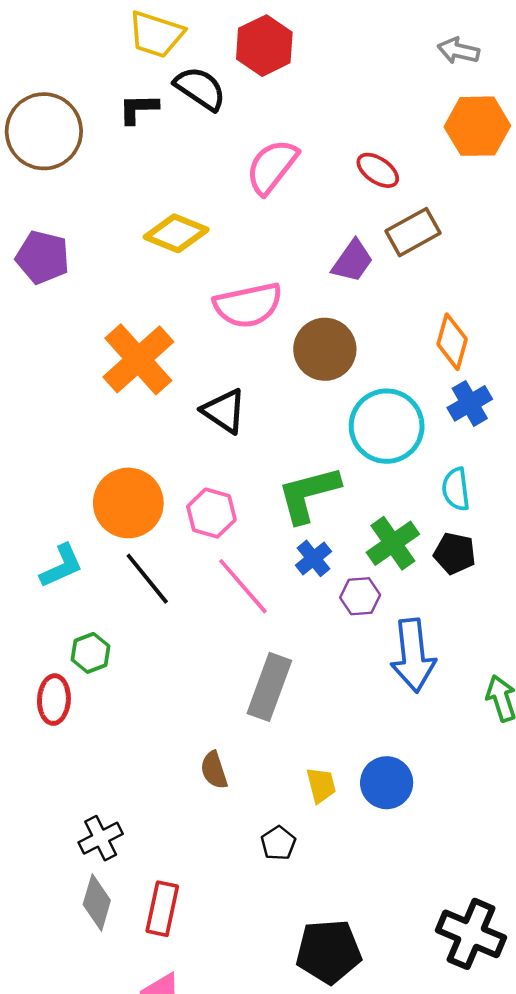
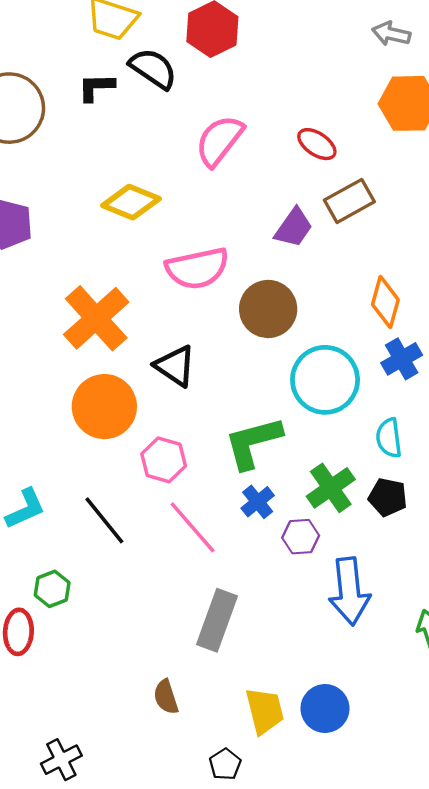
orange circle: (128, 503) -> (104, 407), moved
yellow trapezoid: (321, 785) -> (265, 711), size x1.4

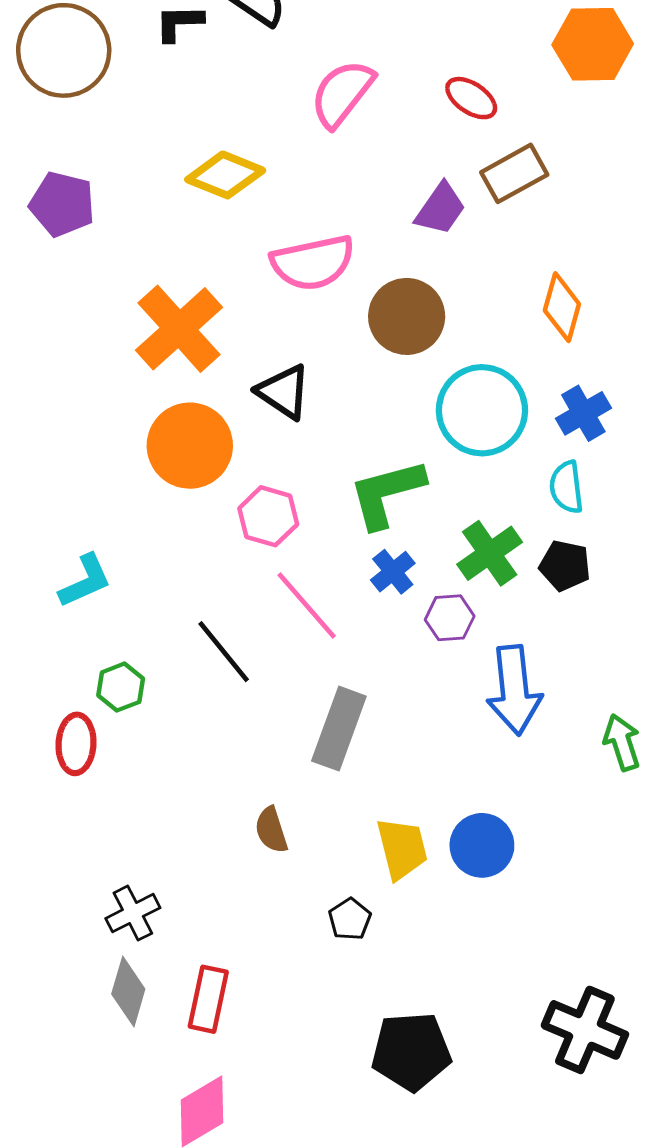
blue cross: (402, 359) -> (583, 413), moved
black line: (104, 520) -> (224, 652), moved

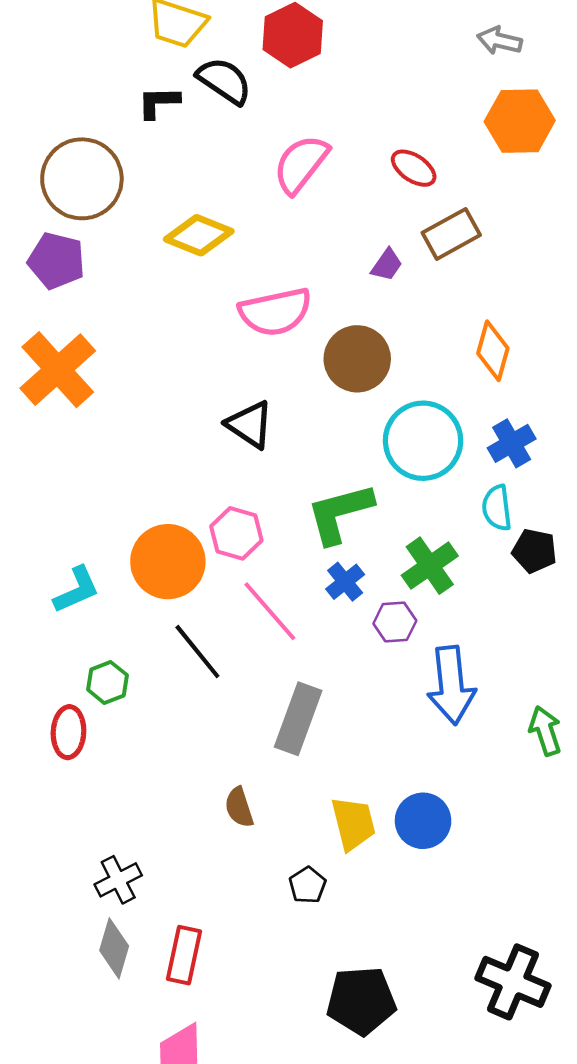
brown circle: (64, 50) -> (82, 179), moved
purple trapezoid: (440, 209) -> (387, 265), size x0.7
orange cross: (179, 329) -> (58, 370), moved
orange circle: (190, 446) -> (168, 562), moved
black pentagon: (565, 566) -> (534, 551), moved

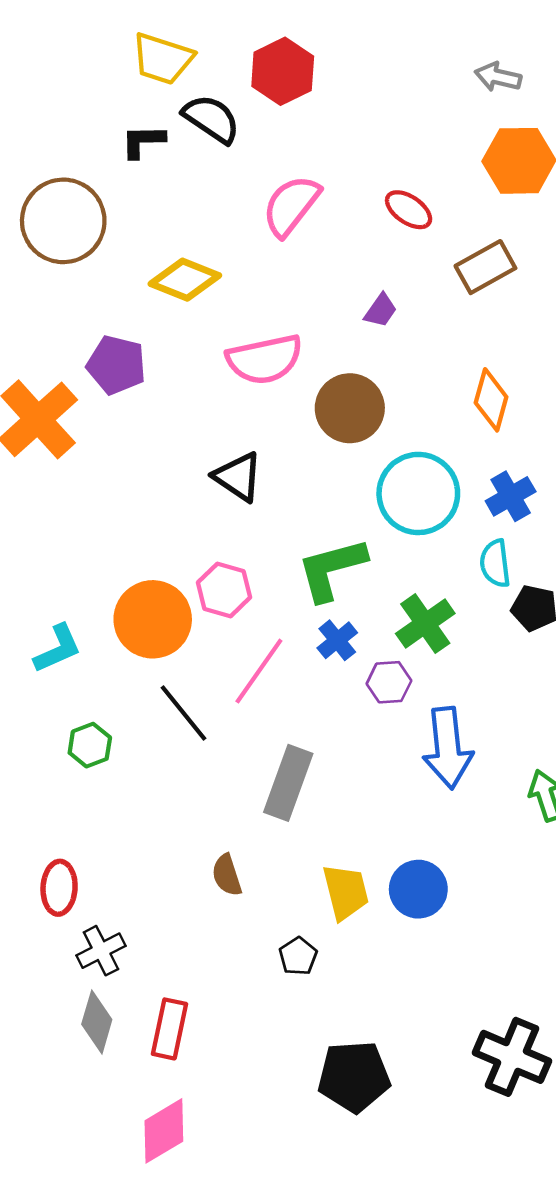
brown rectangle: (451, 234) -> (485, 267), moved
purple pentagon: (56, 261) -> (116, 365), moved
pink line: (270, 611) -> (259, 671), turned 76
red ellipse: (68, 732) -> (59, 888), moved

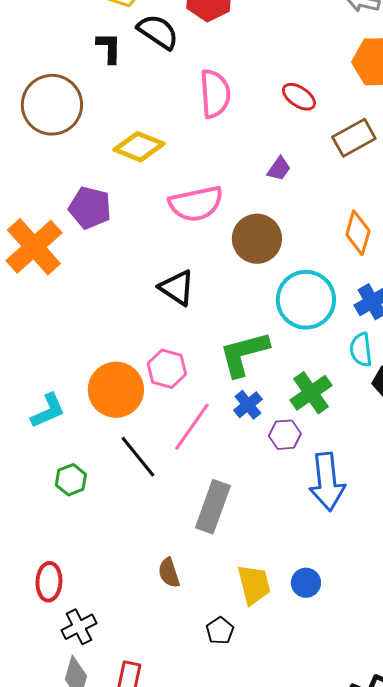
black L-shape: (143, 141) -> (109, 48), turned 92
pink semicircle: (291, 206) -> (215, 94), turned 138
blue circle: (418, 889) -> (306, 583), size x0.7

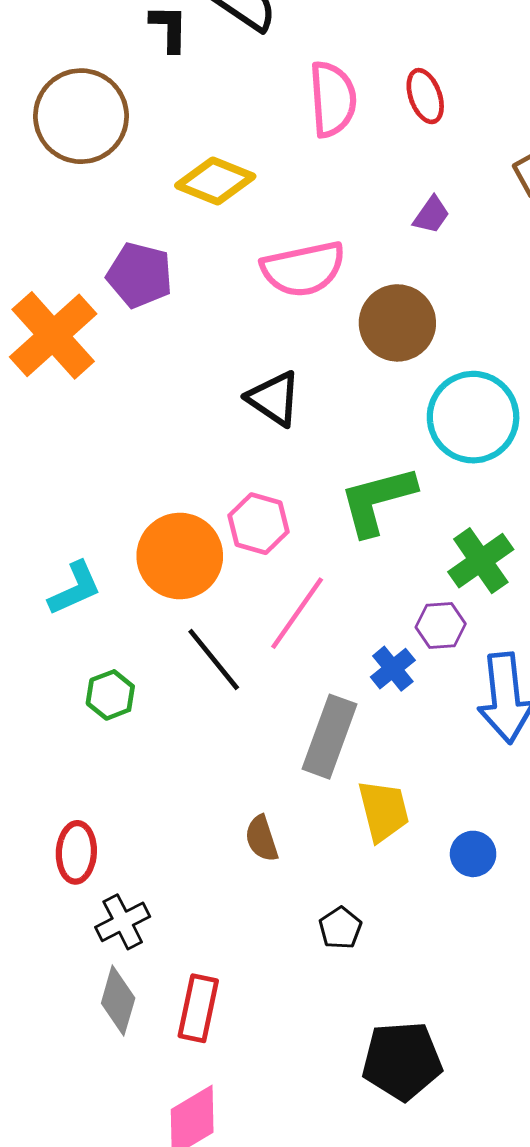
red ellipse: (299, 97) -> (425, 96), moved, turned 36
blue cross: (248, 405) -> (393, 669), moved
yellow trapezoid: (254, 585) -> (384, 811), moved

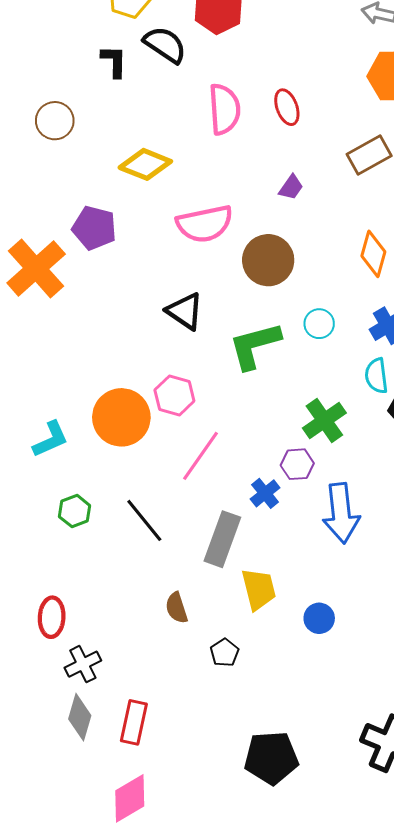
brown circle: (81, 116) -> (55, 121), size x0.6
cyan circle: (473, 417) -> (319, 324), size x0.5
green L-shape: (377, 500) -> (255, 346), moved
black line: (214, 659) -> (144, 520), moved
black pentagon: (340, 928) -> (224, 653), moved

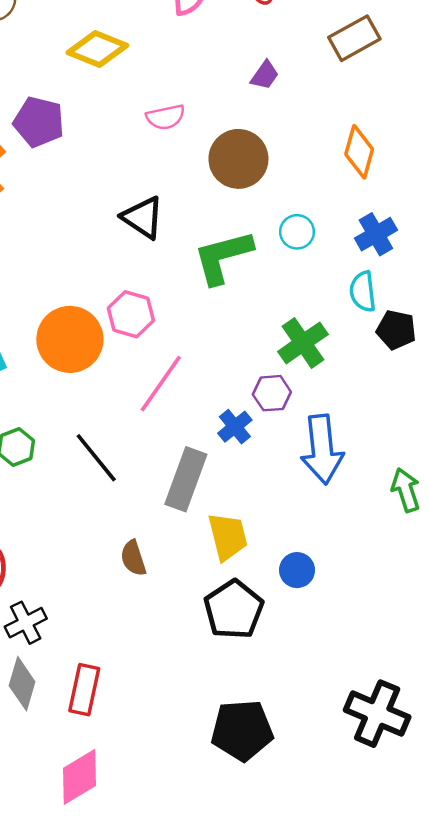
pink semicircle: (205, 224) -> (166, 117), size x0.6
black pentagon: (224, 653) -> (234, 610), moved, size x1.8

